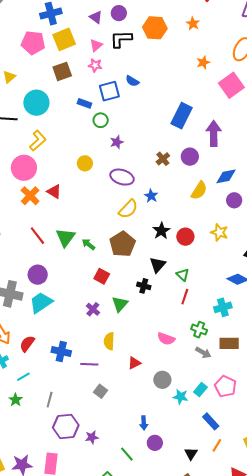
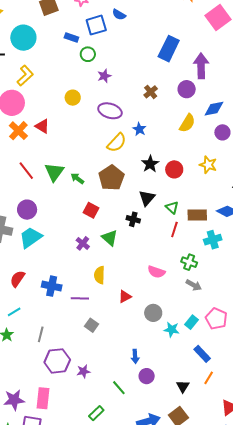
purple circle: (190, 157) -> (187, 89), moved
green triangle: (120, 304) -> (110, 238), turned -30
brown rectangle: (229, 343) -> (197, 215), moved

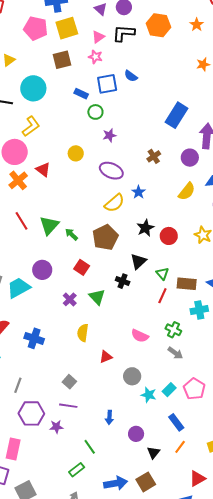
red triangle: (42, 126) -> (43, 170), moved
purple circle: (27, 210) -> (42, 270), moved
purple line: (80, 298) -> (68, 406), moved
purple circle: (147, 376) -> (136, 434), moved
green rectangle: (96, 413) -> (77, 470), moved

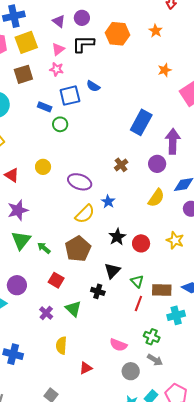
purple star: (109, 135) -> (18, 210), moved, size x1.5
red triangle: (43, 170) -> (12, 175), moved
gray circle: (132, 376) -> (131, 371), moved

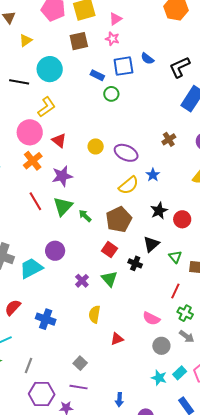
black L-shape: (83, 44) -> (180, 67), moved, turned -30
yellow circle: (43, 167) -> (96, 146), moved
red square: (56, 280) -> (110, 250), moved
red line: (138, 303) -> (175, 291), moved

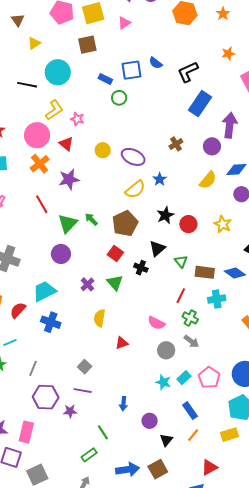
pink star: (112, 39) -> (77, 119), moved
green triangle: (63, 206) -> (68, 224), moved
cyan trapezoid: (31, 268) -> (44, 291), moved

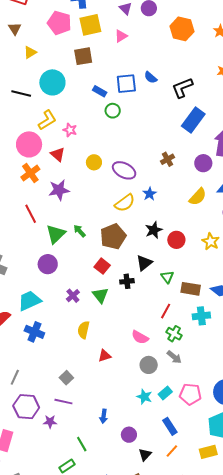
black cross: (141, 268) -> (127, 281), turned -32
pink pentagon: (209, 378) -> (190, 394), turned -30

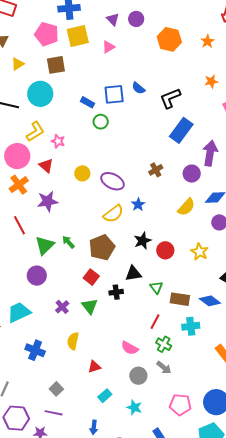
brown square: (83, 56) -> (56, 65), moved
black triangle: (144, 263) -> (133, 274), turned 30
blue cross: (34, 332) -> (35, 350), moved
cyan rectangle: (165, 393) -> (105, 396), moved

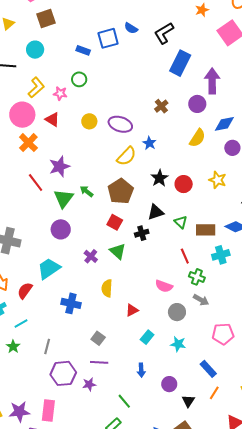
cyan circle: (40, 94) -> (35, 50), size x0.7
green circle: (101, 122) -> (79, 79), moved
purple star: (48, 201) -> (59, 166), moved
red line: (155, 322) -> (185, 256), turned -42

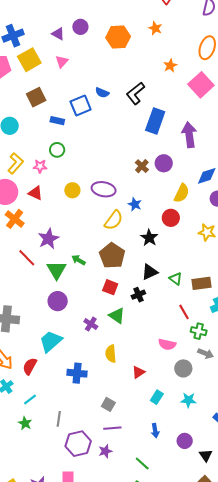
brown square: (46, 19) -> (36, 97), moved
purple circle: (197, 104) -> (164, 163), moved
red circle: (184, 184) -> (171, 218), moved

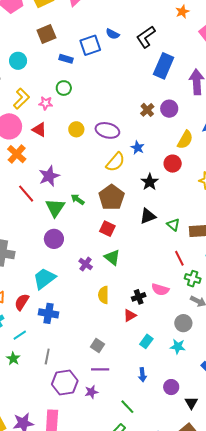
black cross: (138, 295) -> (139, 297), moved
gray circle: (183, 368) -> (183, 323), moved
blue cross: (77, 373) -> (49, 313), moved

